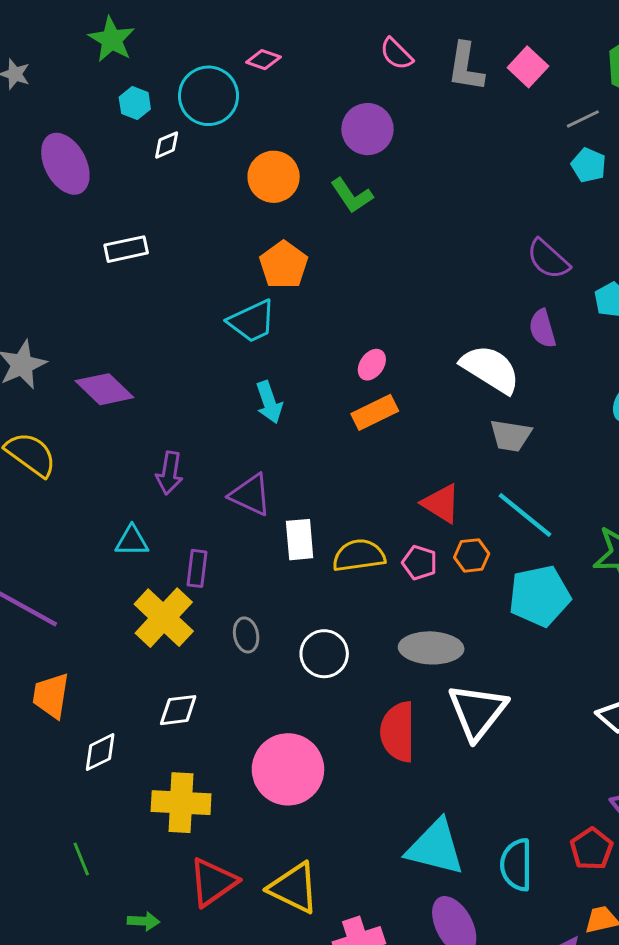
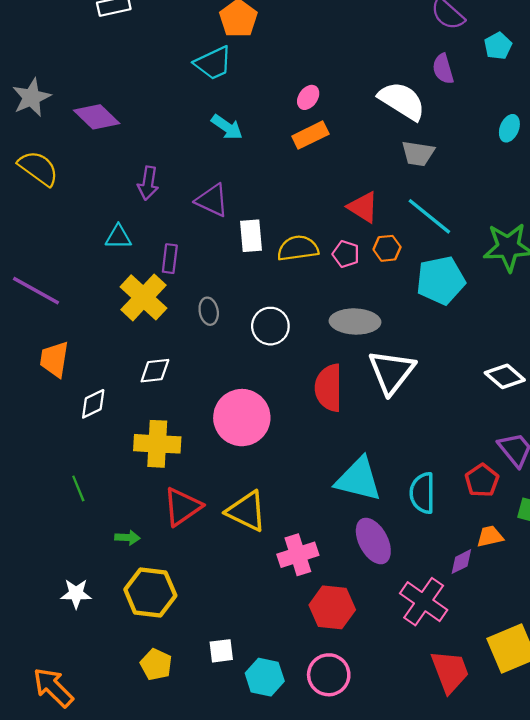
cyan arrow: (269, 402) -> (227, 127), turned -36

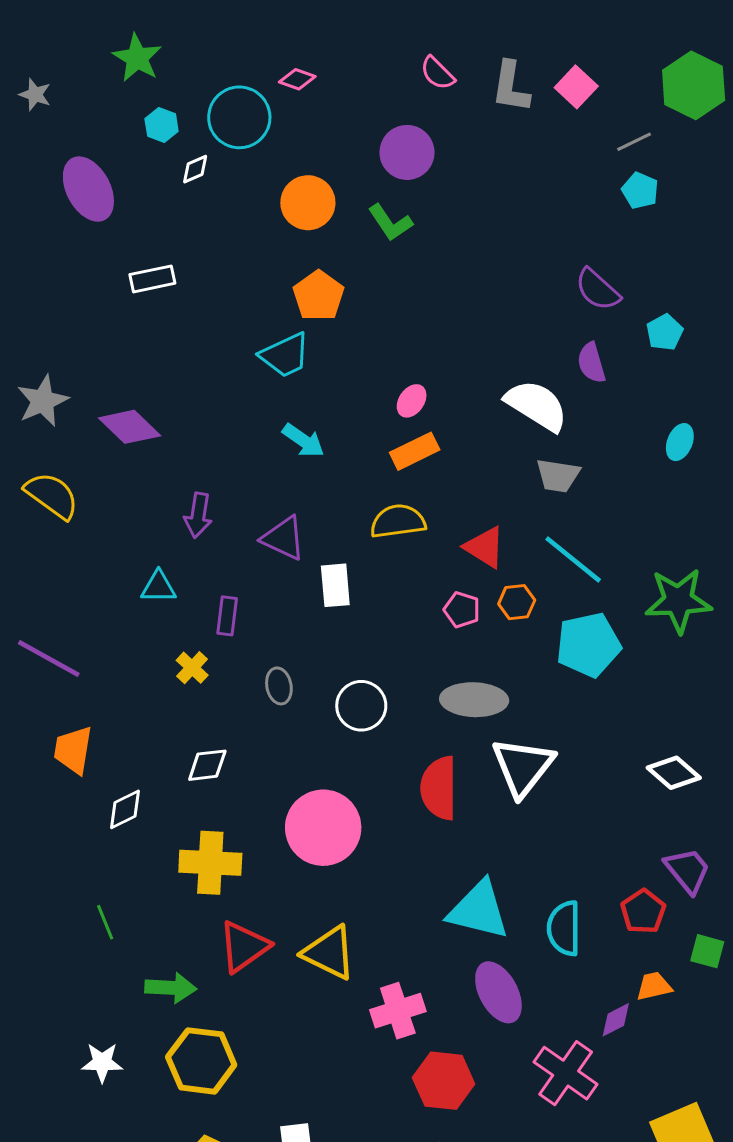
yellow semicircle: (298, 248) -> (398, 521), moved
yellow cross: (143, 297) -> (192, 668), size x0.5
green arrow: (127, 538) -> (171, 988), size x1.5

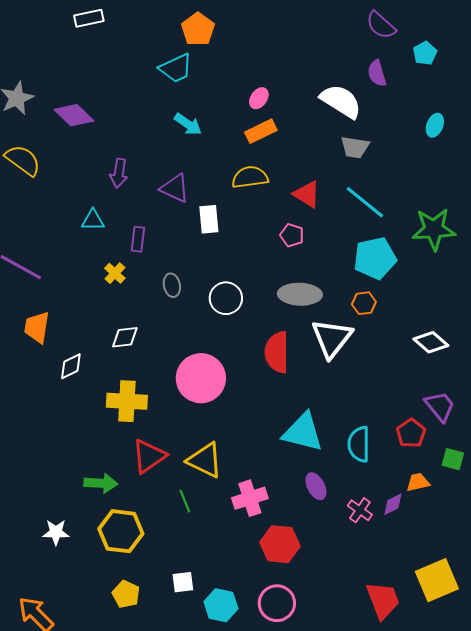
orange hexagon: (517, 602) -> (364, 303), moved
green line: (105, 922) -> (185, 501), moved
purple ellipse: (498, 992) -> (316, 486), size x0.7
pink cross: (566, 1073) -> (360, 510), moved, size x0.6

